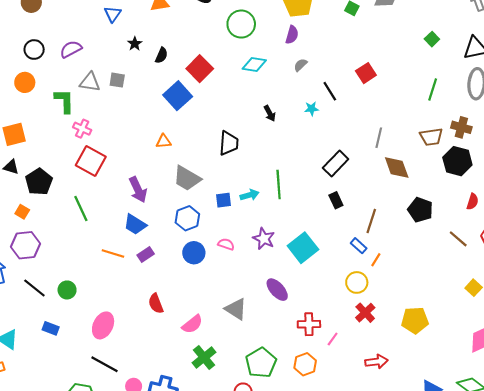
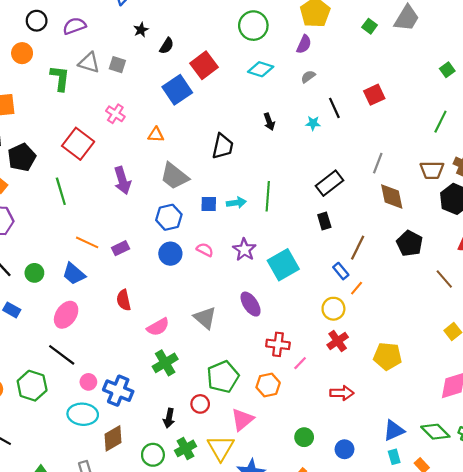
pink cross: (82, 129) -> (115, 114), moved
blue trapezoid: (135, 224) -> (74, 274), moved

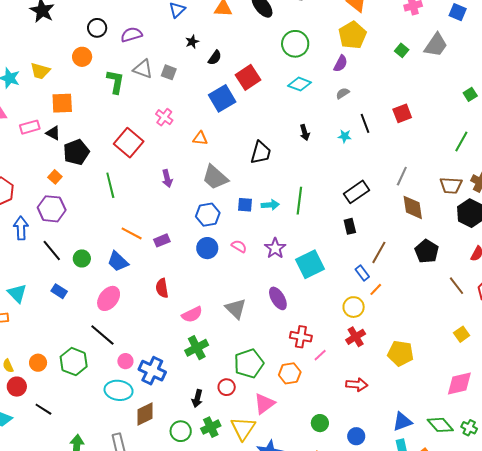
purple arrow: (122, 180) -> (167, 178), size x0.7

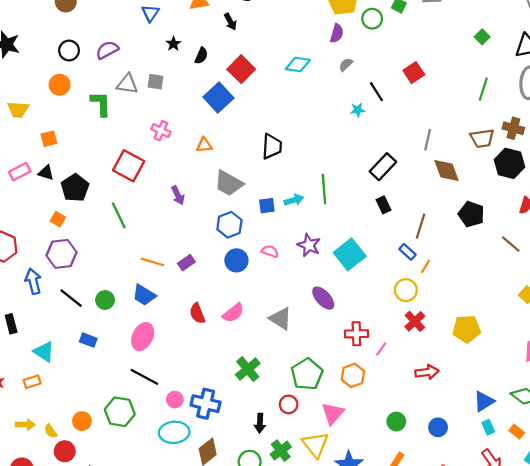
green circle: (295, 44) -> (372, 19), moved, size x0.7
orange square: (62, 103) -> (49, 139), size x0.7
black arrow: (305, 133) -> (230, 22), moved
pink semicircle: (192, 314) -> (233, 313), moved

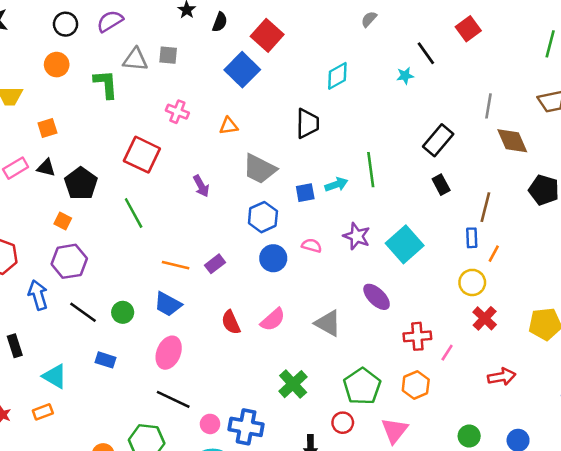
cyan diamond: (298, 65) -> (337, 76), moved, turned -35
gray semicircle: (346, 65) -> (369, 19), moved
blue rectangle: (407, 252) -> (472, 238), turned 49

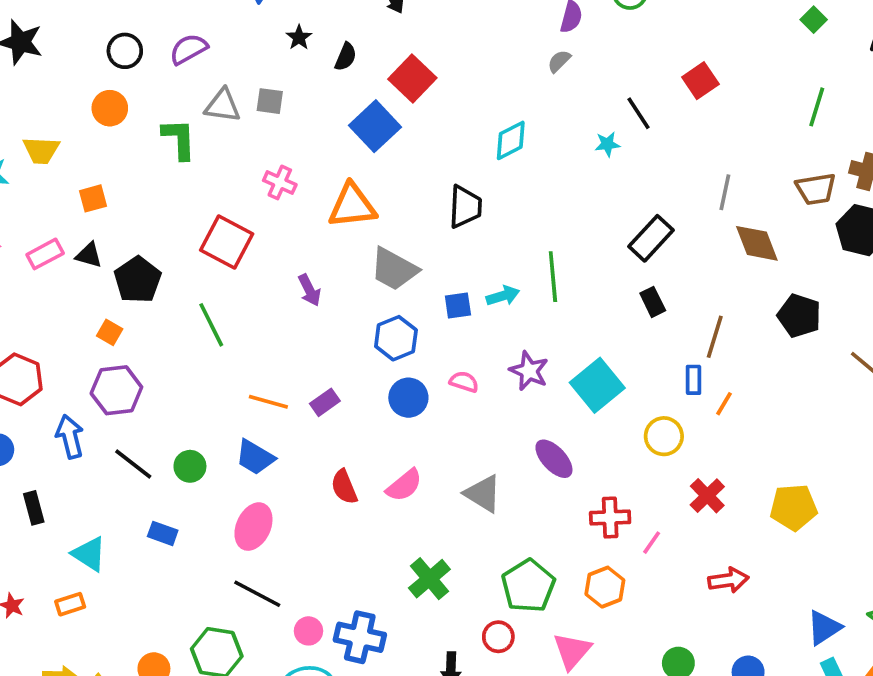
orange triangle: (229, 126) -> (352, 206), size x1.8
yellow circle: (472, 282) -> (664, 436), moved

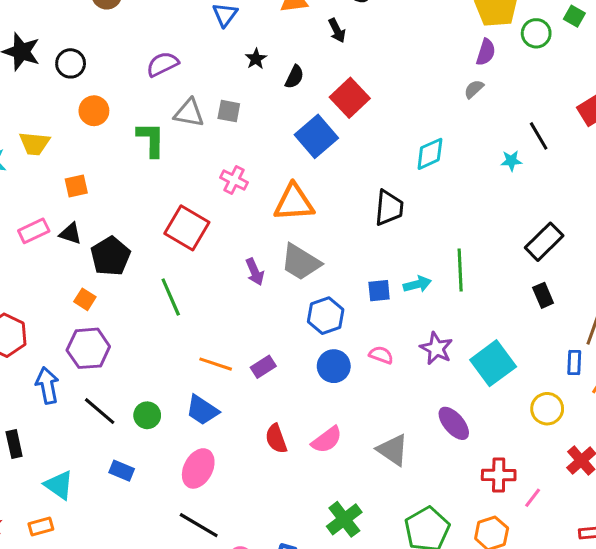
black circle: (125, 51) -> (71, 63), moved
gray trapezoid: (394, 269) -> (301, 262), moved

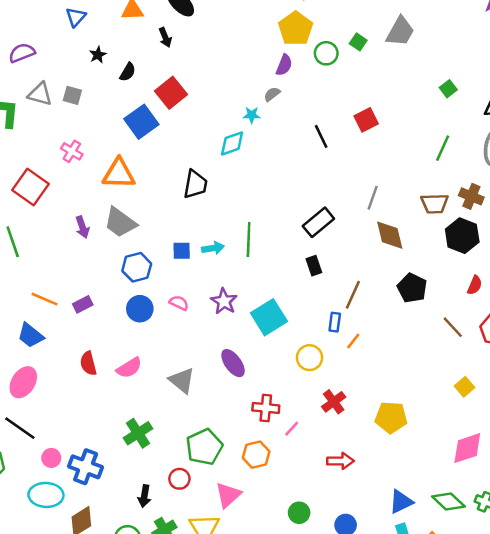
cyan star: (511, 161) -> (252, 115), moved

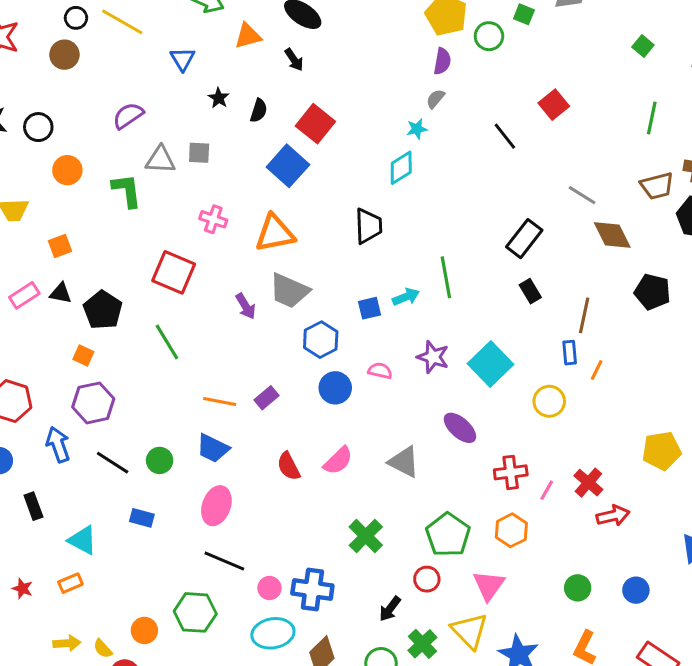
gray line: (373, 198) -> (582, 195), turned -65
red cross: (334, 402) -> (588, 483), moved
black arrow: (144, 496) -> (390, 609), turned 40

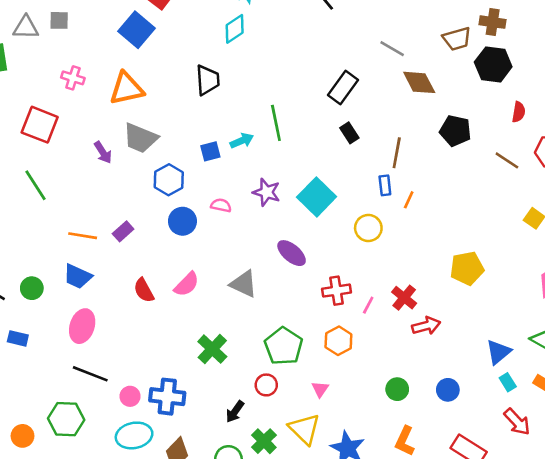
pink triangle: (489, 585) -> (320, 389), size x0.6

